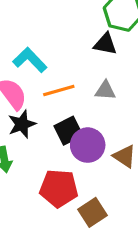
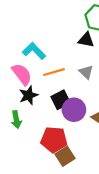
gray triangle: (105, 90) -> (86, 72), turned 40
brown square: (92, 212) -> (65, 156), moved

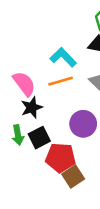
cyan L-shape: (34, 51) -> (63, 57), moved
black square: (61, 100) -> (39, 138), moved

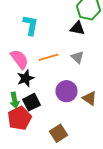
cyan L-shape: (63, 57) -> (30, 25), moved, turned 55
red pentagon: (61, 158) -> (19, 118), moved, turned -30

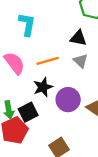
black triangle: (77, 28) -> (78, 38), moved
black star: (25, 78) -> (43, 87), moved

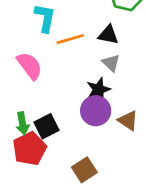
orange line: (48, 61) -> (70, 39), moved
black star: (43, 87) -> (98, 90), moved

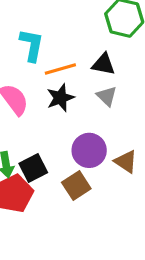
black star: (98, 90) -> (60, 98), moved
brown square: (84, 170) -> (76, 186), moved

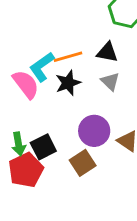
cyan L-shape: (32, 45) -> (42, 67), moved, turned -136

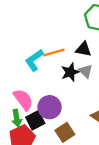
black star: (68, 83) -> (70, 72), moved
pink semicircle: (26, 84) -> (23, 100), moved
purple circle: (94, 131) -> (50, 107), moved

